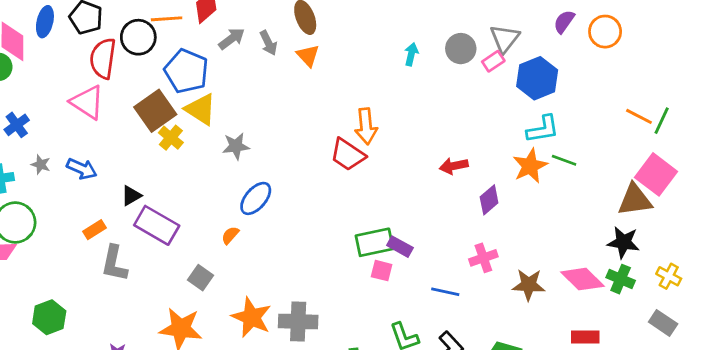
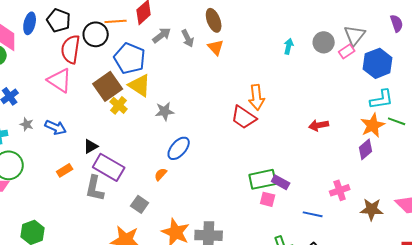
purple semicircle: (564, 22) -> (397, 23), turned 126
purple diamond: (489, 200) -> (366, 149), moved
gray L-shape: (114, 264) -> (95, 188), moved

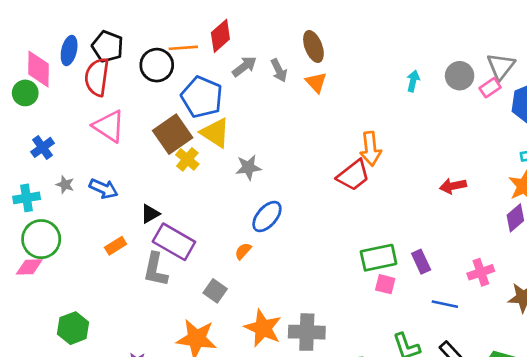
red semicircle: (71, 49) -> (97, 77), moved
red trapezoid: (244, 117) -> (353, 175), turned -72
purple rectangle: (281, 182) -> (421, 262), moved, turned 36

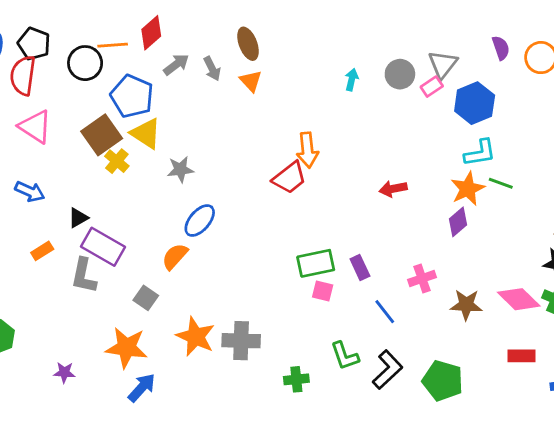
orange semicircle: (243, 251) -> (175, 256), size x1.5
blue line: (445, 304) -> (385, 312), turned 40

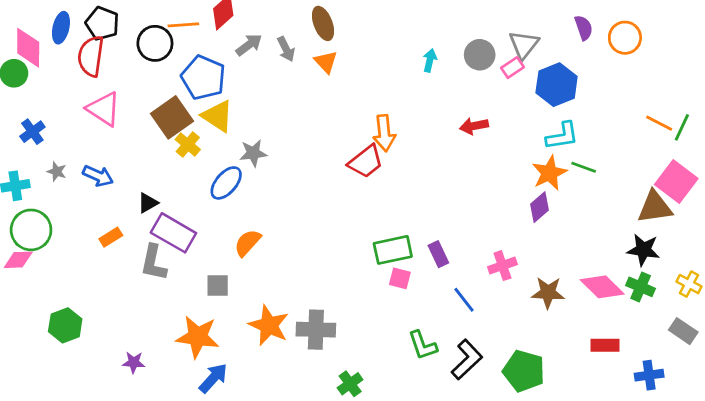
red arrow: (393, 189) -> (474, 126), moved
blue ellipse: (200, 221) -> (226, 183), moved
gray square: (146, 298) -> (218, 285), turned -35
green cross: (296, 379) -> (350, 384), moved, turned -30

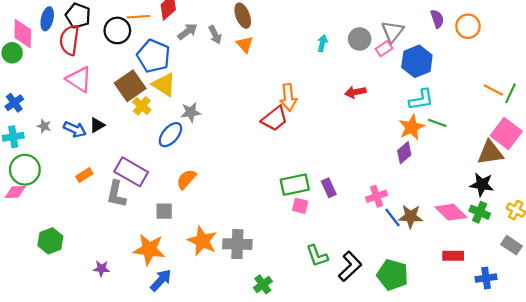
blue cross: (32, 132) -> (14, 103), moved
black triangle: (148, 203) -> (97, 125), moved
blue line: (464, 300) -> (393, 218), moved

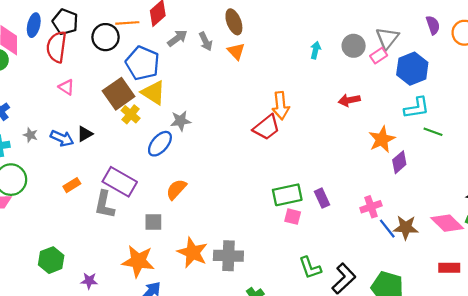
pink triangle: (79, 79) -> (66, 87), size x0.6
orange star: (412, 127) -> (382, 139), moved
green hexagon: (50, 241) -> (51, 260), moved

